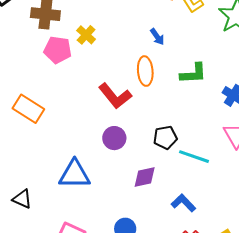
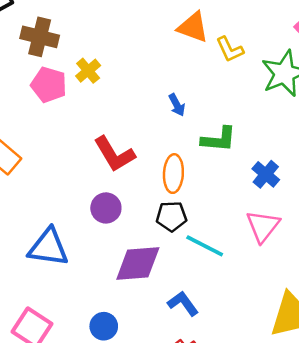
blue arrow: (157, 37) -> (177, 105), moved
orange ellipse: (145, 71) -> (173, 174), moved
purple diamond: (145, 177) -> (138, 263), size x1.5

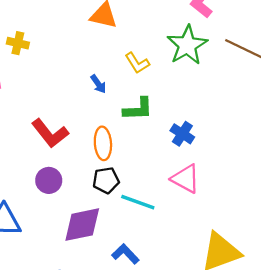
yellow L-shape: (230, 49) -> (137, 63), moved
yellow cross: (88, 71) -> (18, 43), moved, turned -30
pink triangle: (263, 226) -> (186, 179), turned -32

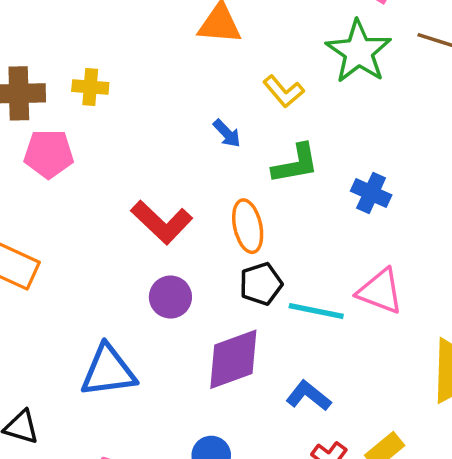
pink triangle: (186, 179) -> (380, 291), moved

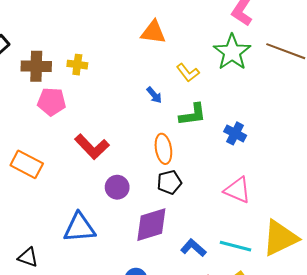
red L-shape: (162, 222) -> (92, 147), moved
cyan line: (316, 311) -> (236, 246), moved

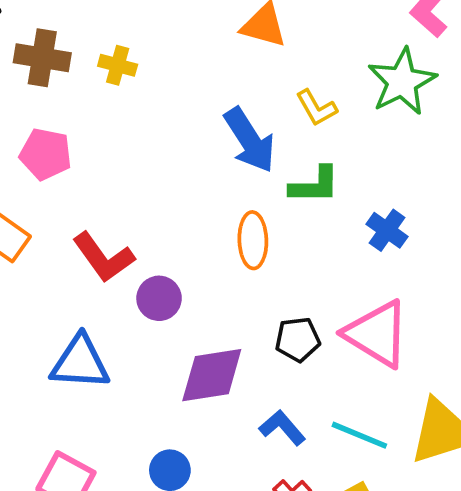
blue arrow: (154, 95) -> (250, 140), size x2.0
pink pentagon: (52, 102) -> (46, 154), moved
red L-shape: (92, 147) -> (103, 257), moved
black pentagon: (169, 182) -> (298, 339), moved
pink triangle: (237, 190) -> (377, 334), size x1.4

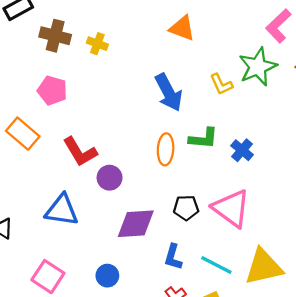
yellow L-shape: (316, 108) -> (221, 84), moved
green L-shape: (315, 185) -> (203, 138), moved
blue L-shape: (282, 428) -> (173, 257), turned -128

